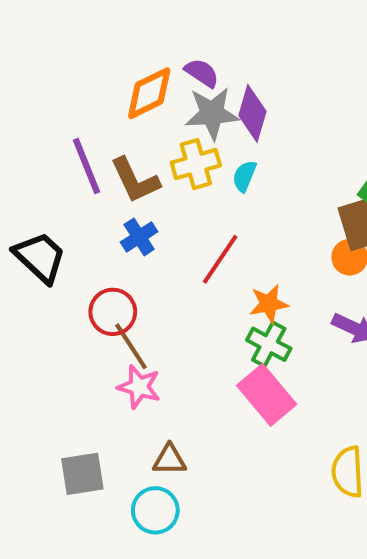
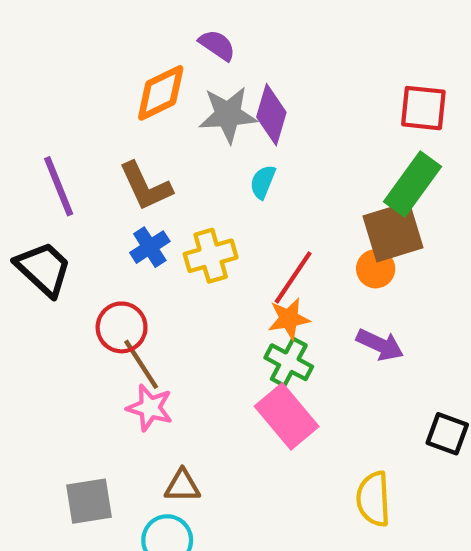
purple semicircle: (202, 73) -> (217, 45), moved
yellow cross: (196, 164) -> (211, 256), moved
purple line: (86, 166) -> (59, 186), moved
red line: (220, 259) -> (293, 277), moved

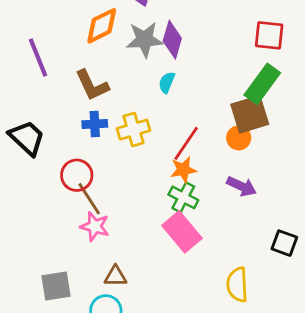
purple line: (59, 186) -> (38, 58), moved
blue cross: (150, 247) -> (95, 124), turned 30

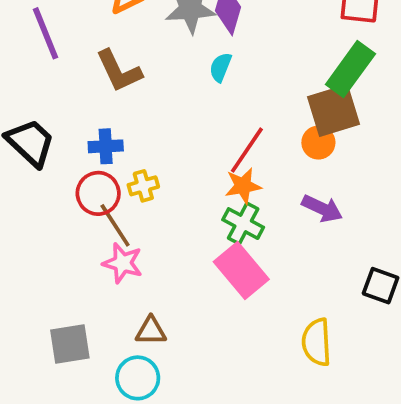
blue cross: (95, 124) -> (106, 146), moved
yellow cross: (133, 130) -> (143, 186), moved, size x0.7

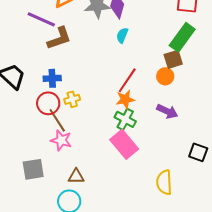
purple line: (45, 33) -> (41, 19), moved, turned -44
cyan semicircle: (221, 67) -> (122, 35), moved
brown L-shape: (119, 71) -> (59, 38), turned -84
brown square: (333, 111) -> (173, 59), size x0.7
gray square: (70, 344) -> (33, 169), moved

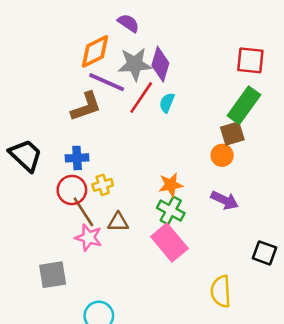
purple line: (41, 19) -> (107, 82), moved
red line: (127, 80) -> (141, 98), moved
brown triangle: (76, 176) -> (118, 222), moved

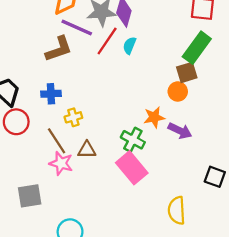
orange star: (171, 185) -> (154, 117), moved
red circle: (72, 190) -> (16, 122), moved

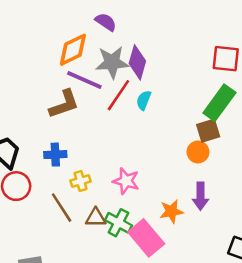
orange star: (154, 117) -> (171, 211), moved
purple arrow: (180, 131) -> (200, 196), turned 65
green cross: (133, 140) -> (118, 223), moved
pink star: (61, 163) -> (126, 181), moved

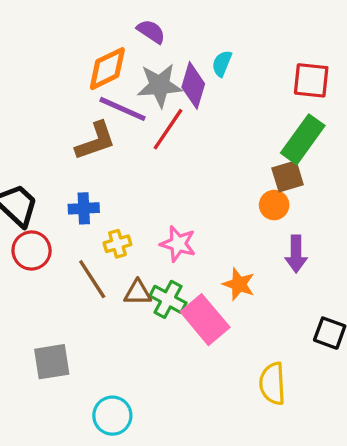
cyan semicircle: (144, 100) -> (222, 63), moved
purple arrow: (200, 196) -> (296, 254), moved
orange star: (171, 211) -> (239, 284), turned 30

